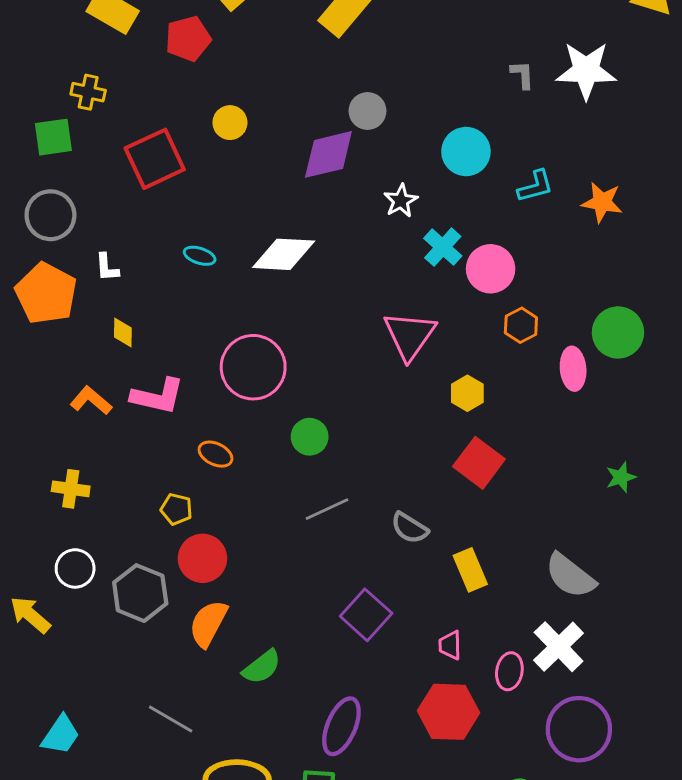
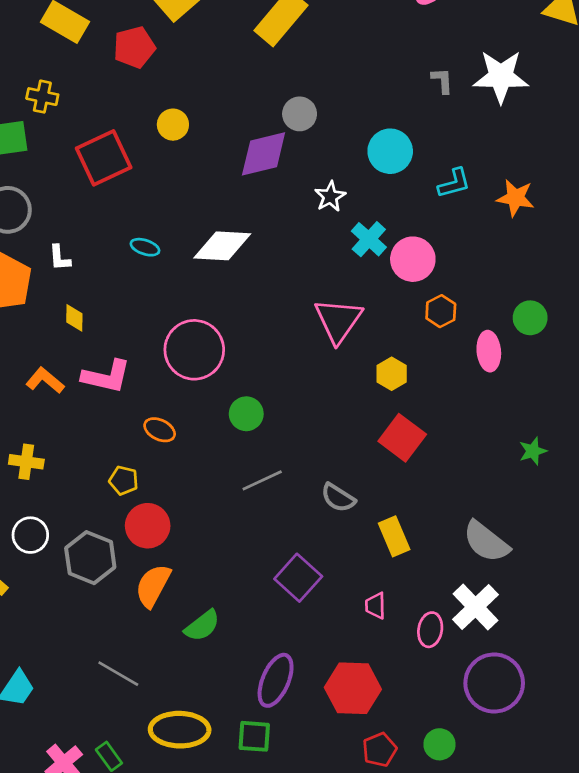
green circle: (618, 332) -> (530, 318), size x0.7
red hexagon: (449, 712) -> (353, 688), moved

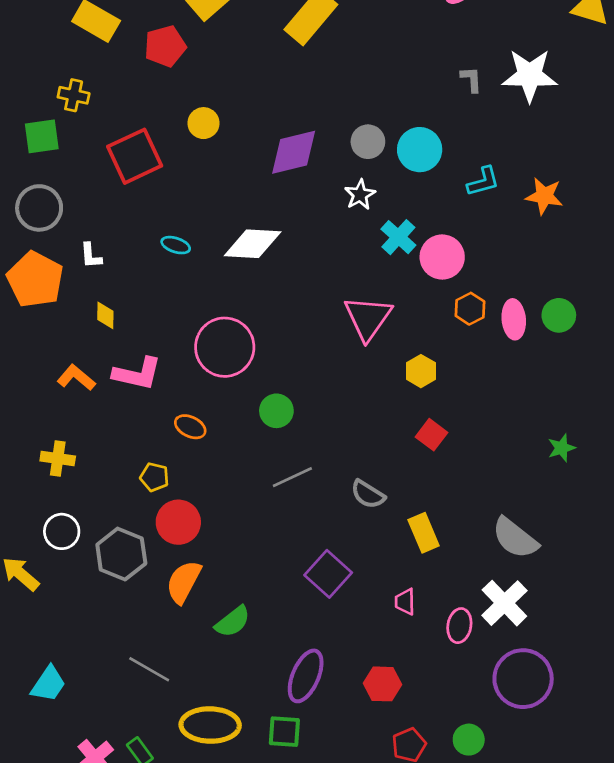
gray circle: (300, 114) -> (368, 142), moved
pink ellipse: (489, 351) -> (514, 319), moved
red square: (402, 438) -> (432, 435), size x0.7
red hexagon: (353, 688) -> (382, 684), size x0.7

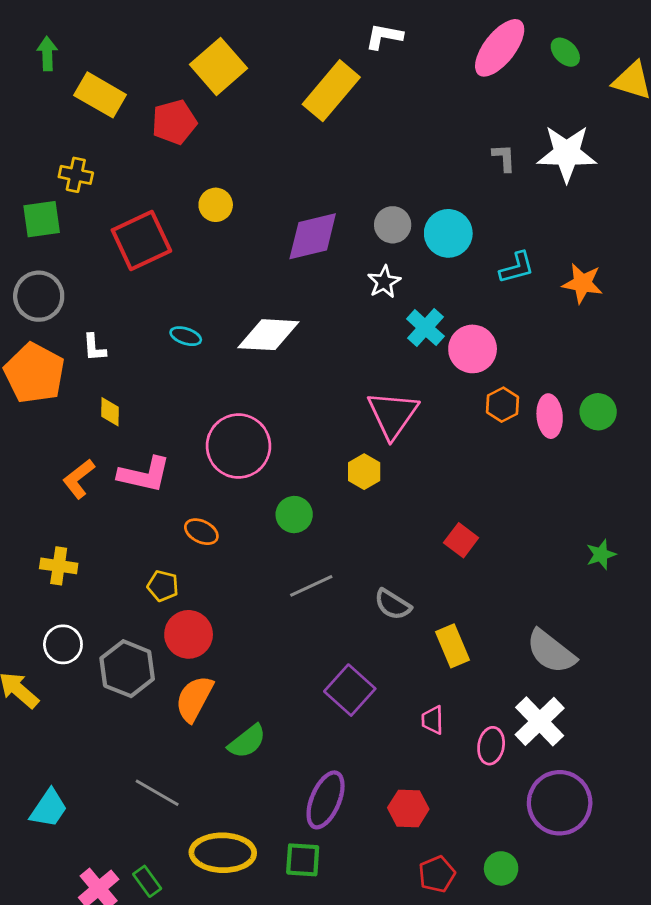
yellow hexagon: (421, 371) -> (364, 472), moved
orange L-shape: (76, 378) -> (79, 479), turned -78

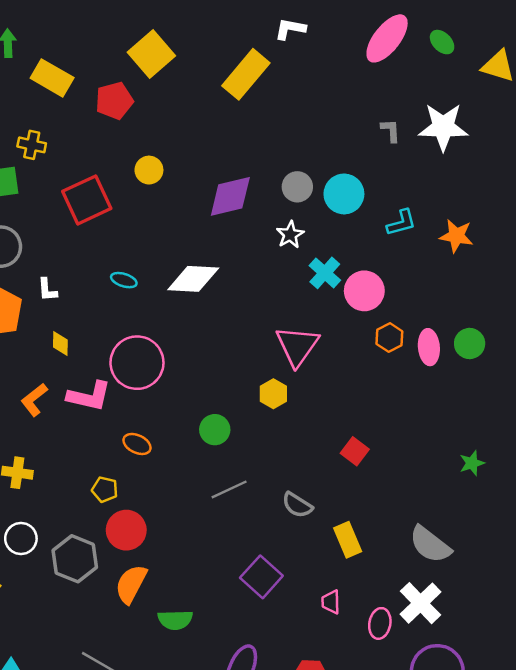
pink circle: (238, 446) -> (137, 363), moved
green semicircle: (247, 741) -> (175, 620), turned 36

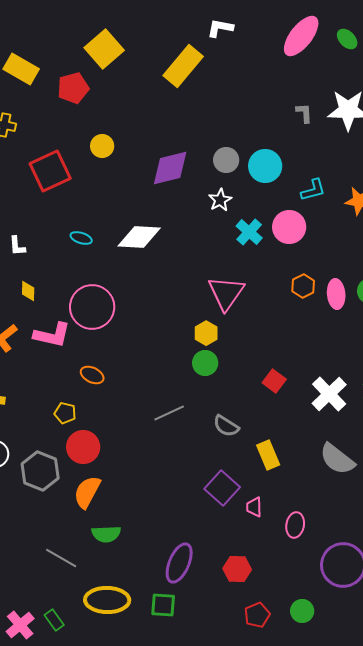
pink circle: (364, 291) -> (289, 227), moved
green circle: (215, 430) -> (205, 363), moved
purple square: (261, 577) -> (222, 488), moved
white cross: (421, 603) -> (329, 394), moved
green semicircle: (175, 620) -> (106, 534), moved

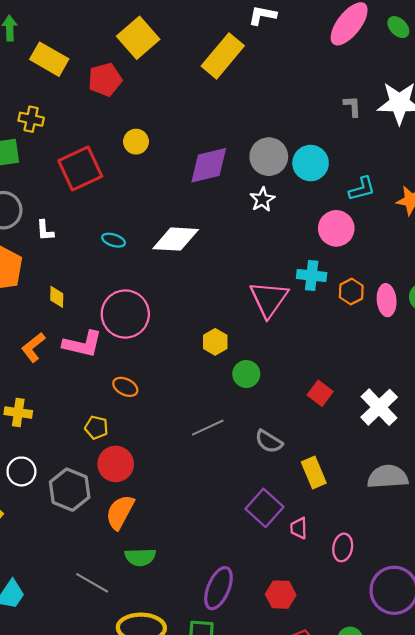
gray circle: (226, 160) -> (269, 157), size x1.4
cyan cross: (249, 232) -> (312, 275), moved, turned -36
white L-shape: (17, 246) -> (45, 231), moved
yellow hexagon: (206, 333) -> (215, 342), moved
gray semicircle: (337, 459) -> (388, 477), turned 138

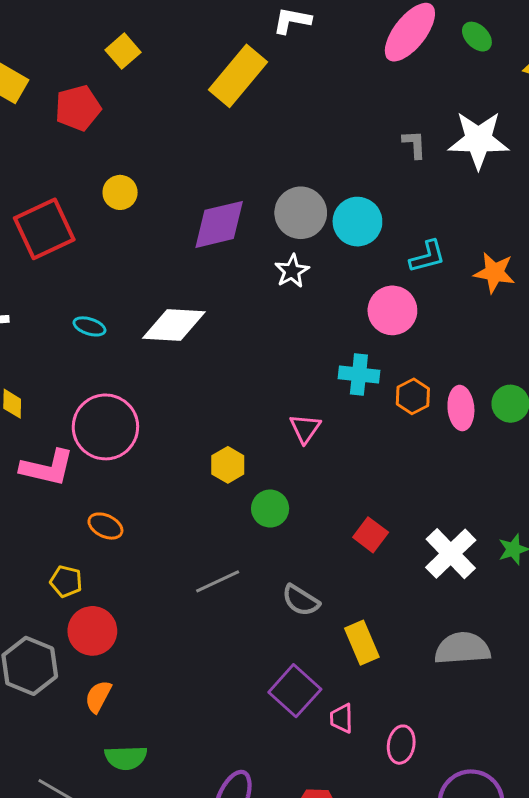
yellow square: (138, 38) -> (123, 51), size x0.6
pink triangle: (269, 299) -> (305, 428), moved, size x0.6
orange semicircle: (120, 512) -> (98, 696), size x0.7

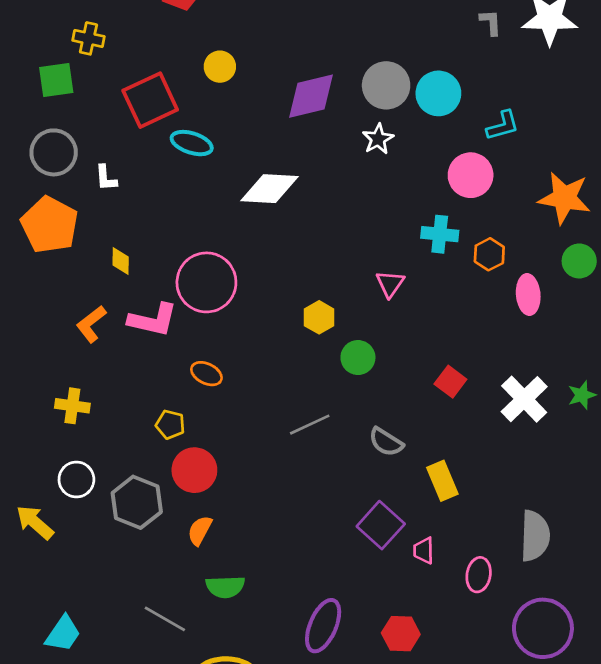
orange star: (494, 273) -> (564, 198), moved, size x1.4
cyan ellipse: (89, 326) -> (192, 143), moved, size x1.4
pink ellipse: (461, 408) -> (528, 295), moved
gray semicircle: (462, 648) -> (535, 536), moved, turned 96

